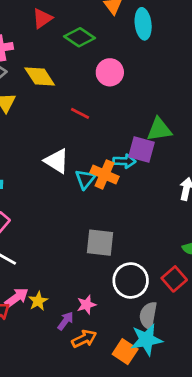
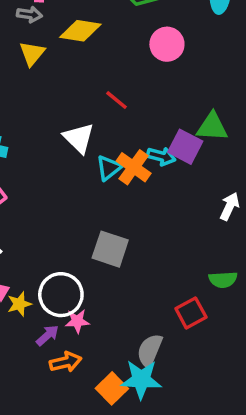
yellow diamond: (40, 76) -> (80, 31), turned -60
red line: (80, 113) -> (117, 100), moved
white circle: (131, 281) -> (61, 295), moved

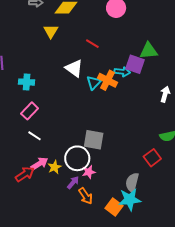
yellow triangle: (32, 53) -> (51, 31), moved
gray square: (110, 249) -> (94, 140), moved
orange arrow: (66, 362) -> (86, 196), turned 78

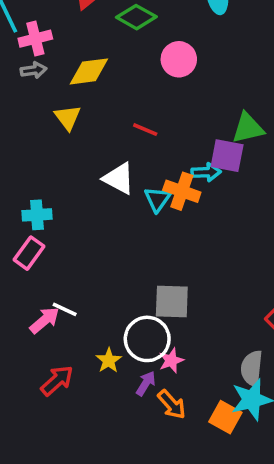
pink rectangle: (30, 111) -> (29, 253), moved
pink arrow: (39, 164) -> (45, 320), moved

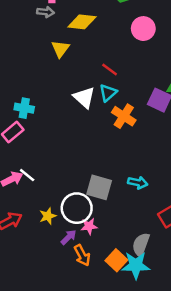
cyan arrow: (206, 172) -> (138, 183), moved
cyan triangle: (157, 199) -> (108, 93), moved
orange square: (225, 417) -> (116, 260), moved

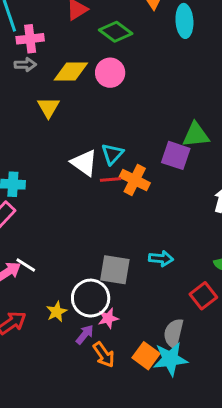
pink circle: (143, 29) -> (110, 73), moved
red line: (110, 69) -> (111, 180), moved, turned -35

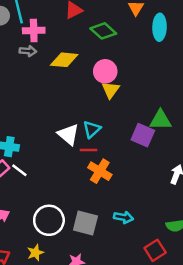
pink circle: (110, 73) -> (105, 71), moved
yellow triangle: (48, 107) -> (111, 90), moved
orange cross: (135, 180) -> (100, 171), moved
white line: (26, 265) -> (19, 170), moved
white circle: (91, 298) -> (49, 220), moved

